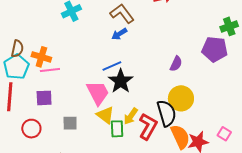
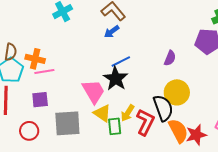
blue line: (112, 66) -> (121, 61), moved
gray square: (70, 123) -> (67, 123), size x1.8

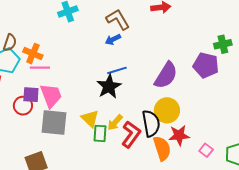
purple semicircle: (170, 58) -> (166, 75), size x1.8
pink trapezoid: (93, 91) -> (51, 96), moved
red circle: (29, 131) -> (23, 106), moved
red star: (196, 135) -> (179, 135), moved

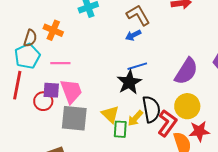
orange cross: (33, 54) -> (53, 30), moved
black semicircle: (151, 123) -> (151, 109), moved
red L-shape: (131, 134) -> (167, 123), moved

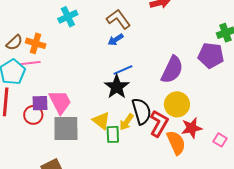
brown semicircle: (30, 38) -> (14, 43), moved, turned 36
pink line: (60, 63) -> (31, 63), moved

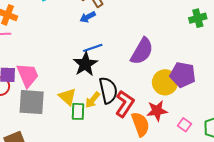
purple pentagon: (211, 55) -> (183, 75), moved
yellow circle: (177, 104) -> (165, 82), moved

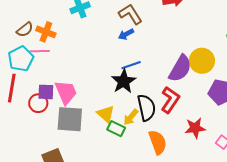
yellow circle: (165, 82) -> (202, 61), moved
red L-shape: (125, 104) -> (170, 100), moved
green rectangle: (78, 111) -> (116, 129), turned -66
orange semicircle: (140, 124) -> (158, 142), moved

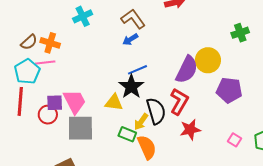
yellow triangle: (106, 114) -> (114, 102), moved, turned -30
red star: (195, 128) -> (190, 130), moved
orange semicircle: (158, 142) -> (147, 147), moved

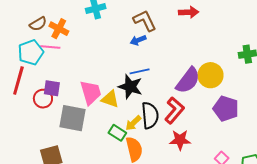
black star: (131, 87) -> (130, 87), turned -30
pink trapezoid: (75, 102) -> (91, 92), moved

